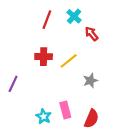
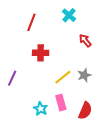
red line: (47, 20) -> (31, 22), moved
red arrow: (91, 34) -> (85, 41), moved
yellow line: (69, 61) -> (63, 77), moved

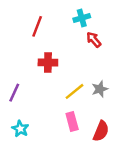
cyan cross: (69, 15) -> (82, 18), turned 32
red arrow: (85, 41) -> (94, 40), moved
cyan star: (41, 109) -> (20, 129), moved

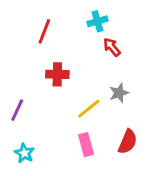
gray star: (100, 89) -> (119, 93), moved
red semicircle: (101, 131) -> (128, 142), moved

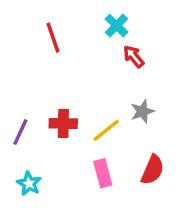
cyan cross: (97, 21) -> (117, 26), turned -30
red line: (44, 31) -> (53, 38), turned -40
red cross: (57, 74) -> (63, 123), moved

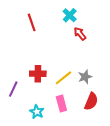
gray star: (142, 111) -> (85, 77), moved
purple line: (20, 132) -> (13, 89), moved
cyan star: (29, 184) -> (37, 112), moved

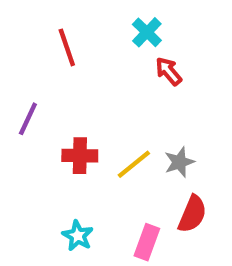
purple line: (13, 89) -> (28, 119), moved
pink rectangle: (61, 103) -> (147, 242), moved, turned 35

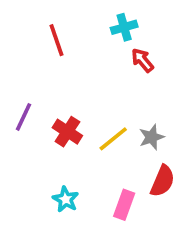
cyan cross: (147, 32) -> (124, 27), turned 30
purple line: (28, 119) -> (24, 117), moved
red cross: (80, 156) -> (67, 132), turned 32

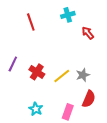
red arrow: (142, 60) -> (88, 33), moved

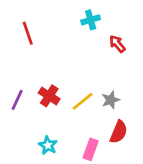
red line: (31, 22) -> (28, 33), moved
purple line: (13, 64) -> (17, 100), moved

